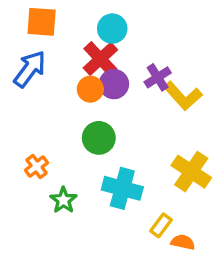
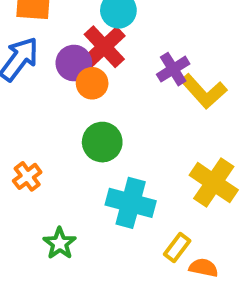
purple circle: (114, 84) -> (74, 63), moved
green star: (63, 200) -> (60, 243), moved

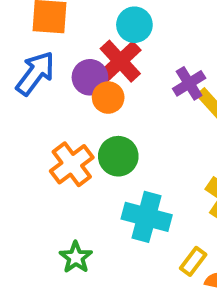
orange cross: (27, 176) -> (72, 164), moved, size x1.5

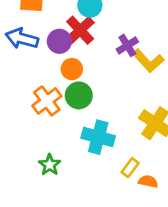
blue arrow: (35, 73) -> (22, 39), turned -112
orange circle: (108, 98) -> (72, 69), moved

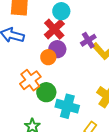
purple circle: (59, 41) -> (57, 49), moved
green circle: (79, 95) -> (46, 92), moved

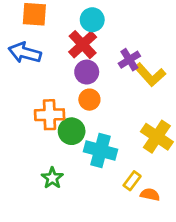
orange circle: (48, 57) -> (89, 100), moved
orange cross: (30, 80) -> (50, 115), turned 35

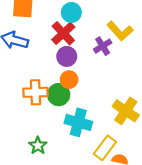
yellow L-shape: (150, 75) -> (120, 31), moved
green circle: (72, 131) -> (59, 95), moved
yellow rectangle: (132, 181) -> (105, 148), size x1.5

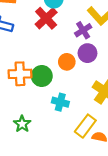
purple circle: (67, 56) -> (87, 53), moved
orange circle: (69, 80) -> (67, 62), moved
cyan cross: (78, 122) -> (60, 102), size x0.7

